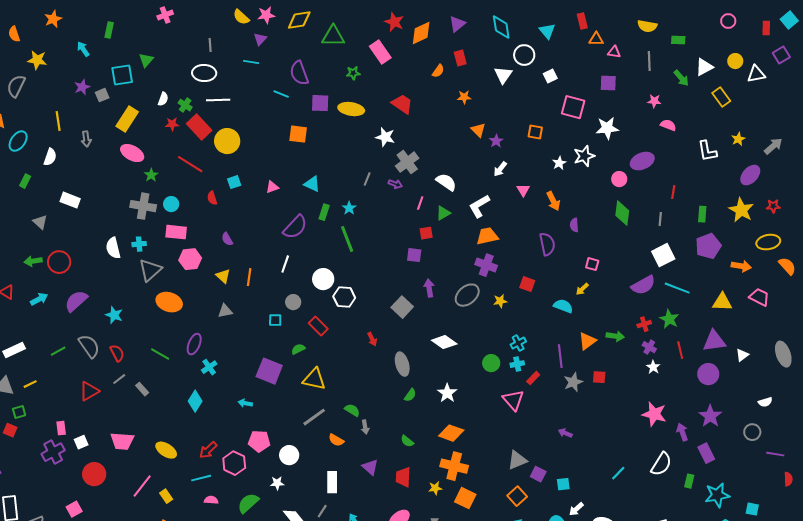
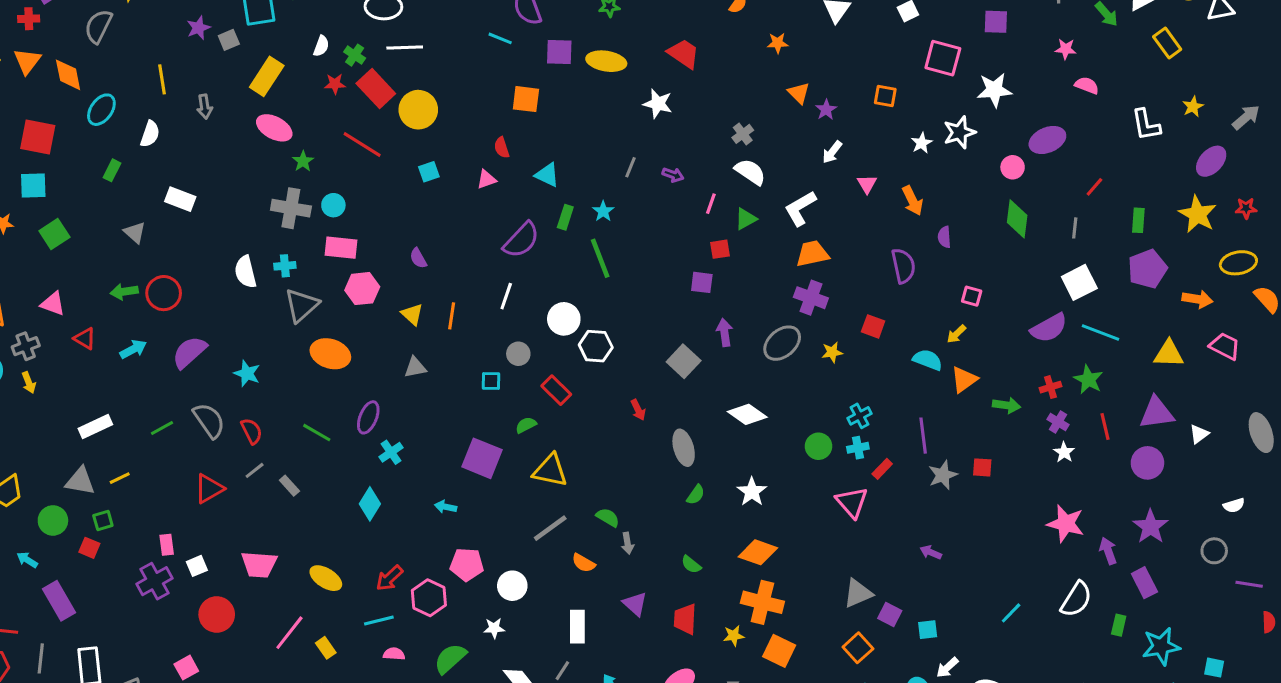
gray cross: (407, 162) -> (743, 134), moved, size x0.6
red line: (673, 192) -> (1094, 187), turned 32
red semicircle: (212, 198) -> (502, 148), moved
orange triangle: (587, 341) -> (964, 380), moved

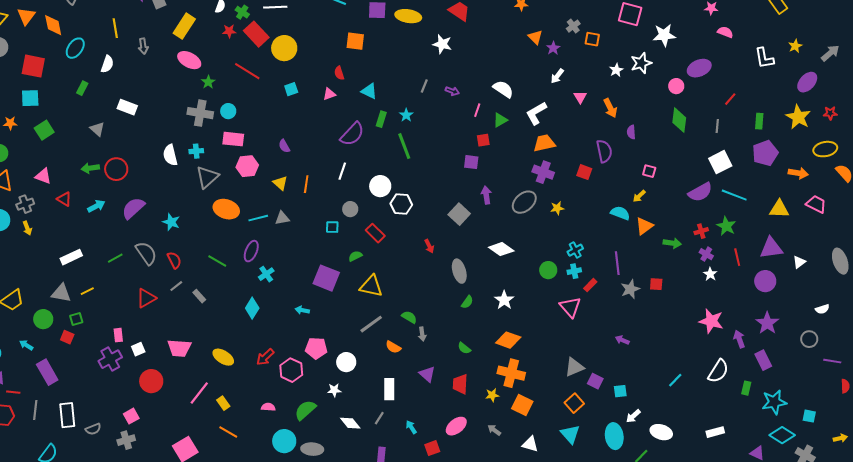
gray cross: (743, 134) -> (573, 26), moved
red square: (873, 326) -> (584, 172), moved
cyan line: (379, 621) -> (258, 218), moved

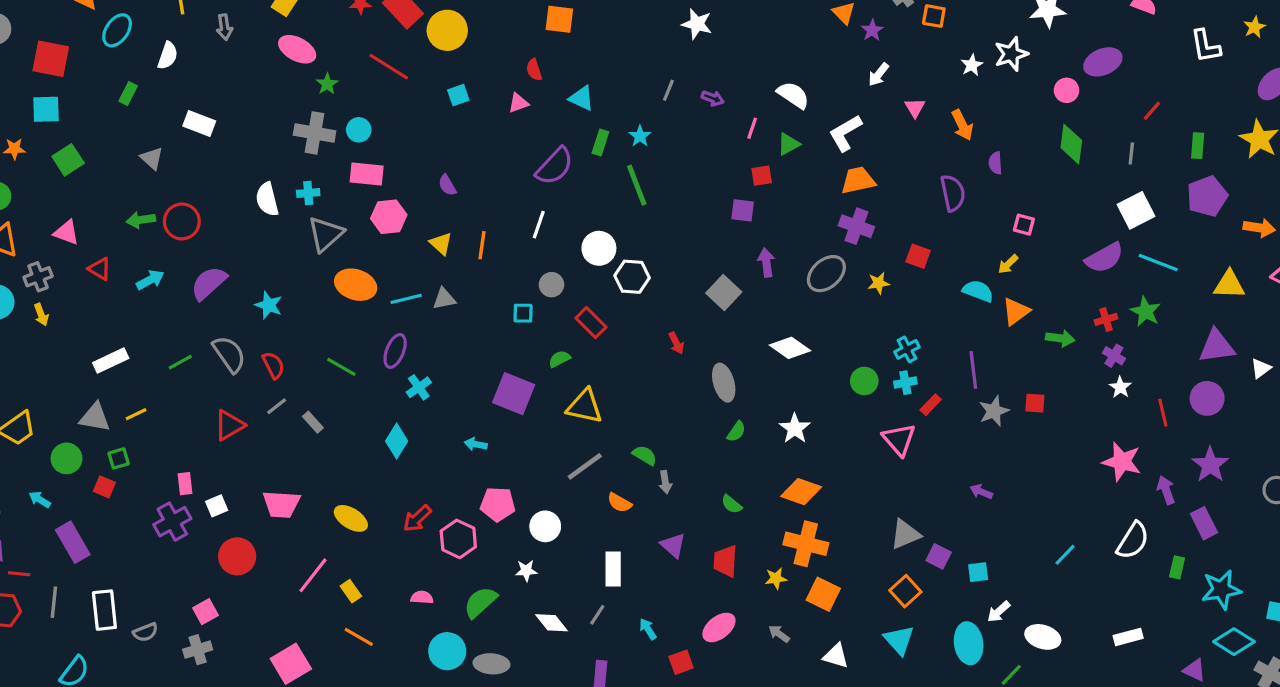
red square: (584, 172) -> (918, 256), moved
red line: (737, 257) -> (1163, 413), moved

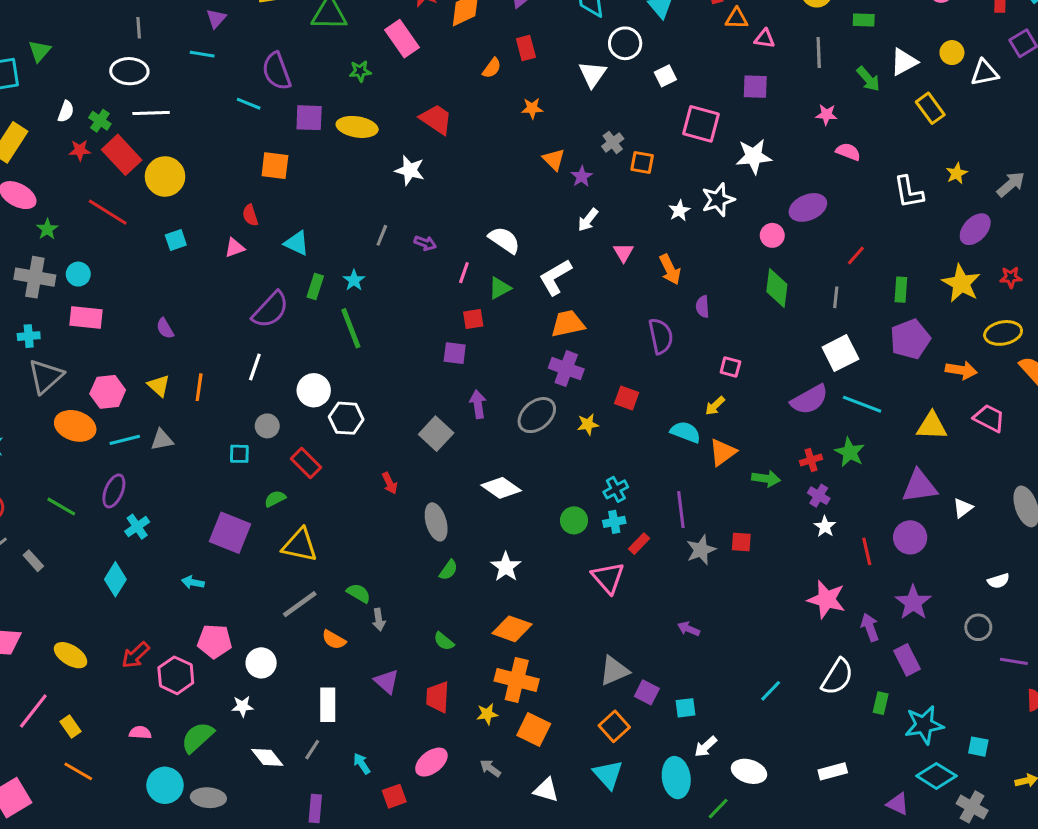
pink hexagon: (389, 217) -> (108, 392), moved

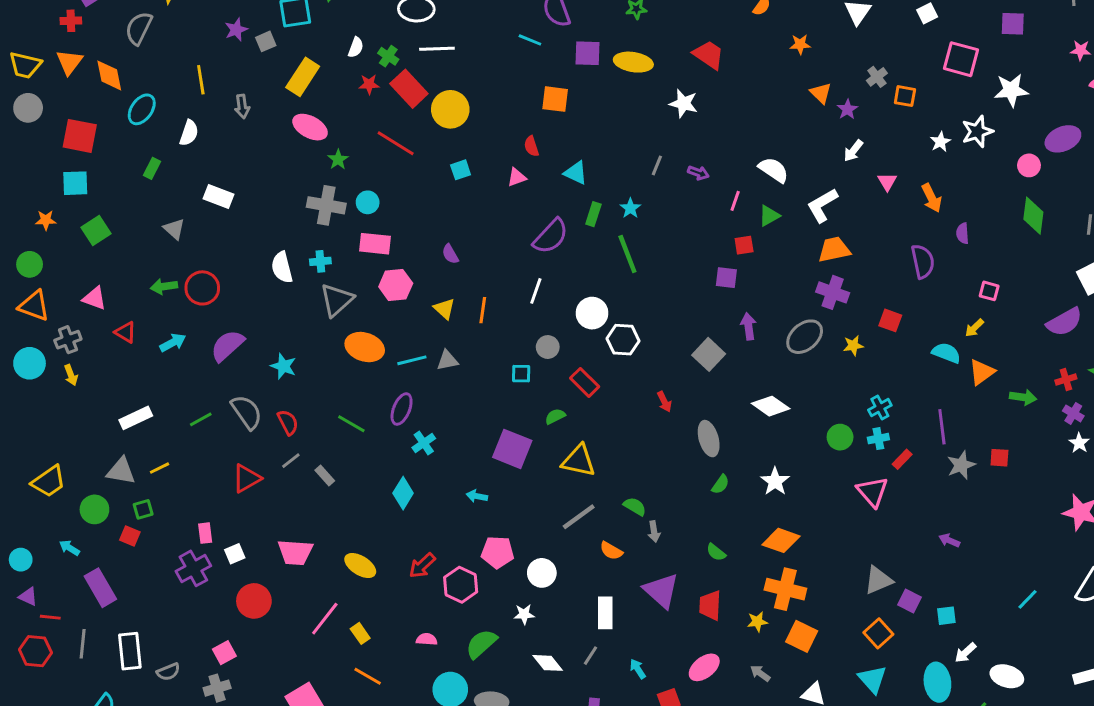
pink hexagon: (108, 392) -> (396, 285), moved
purple triangle: (387, 682) -> (661, 591), size x1.5

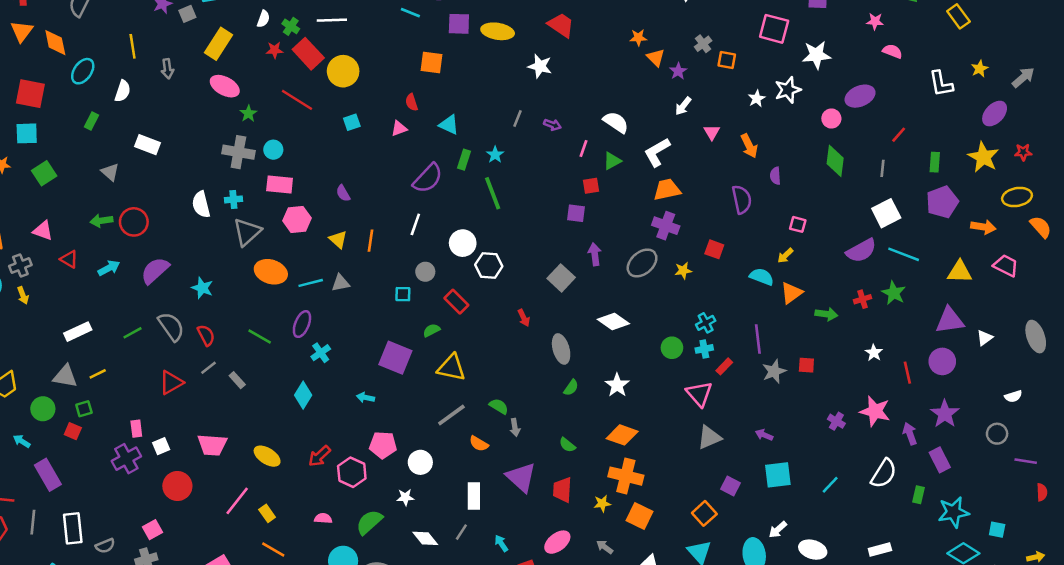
orange star: (800, 44) -> (638, 38), moved
purple cross: (1073, 413) -> (836, 421), moved
gray triangle: (878, 580) -> (709, 437), moved
cyan square: (946, 616) -> (778, 475), moved, size x1.6

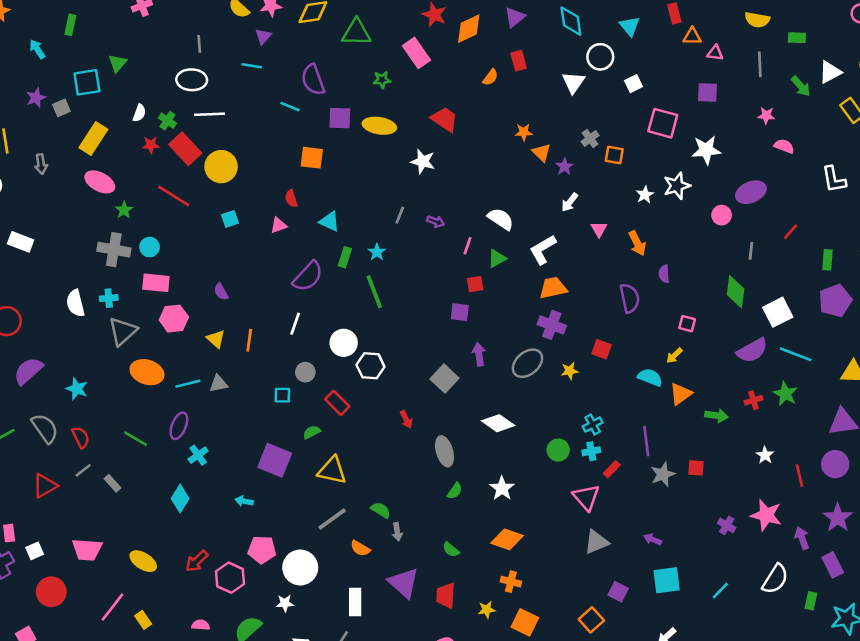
green diamond: (835, 161) -> (736, 292), moved
gray line: (882, 168) -> (751, 251), moved
white circle: (420, 462) -> (300, 568), size x1.4
orange cross: (626, 476) -> (511, 582), size x0.6

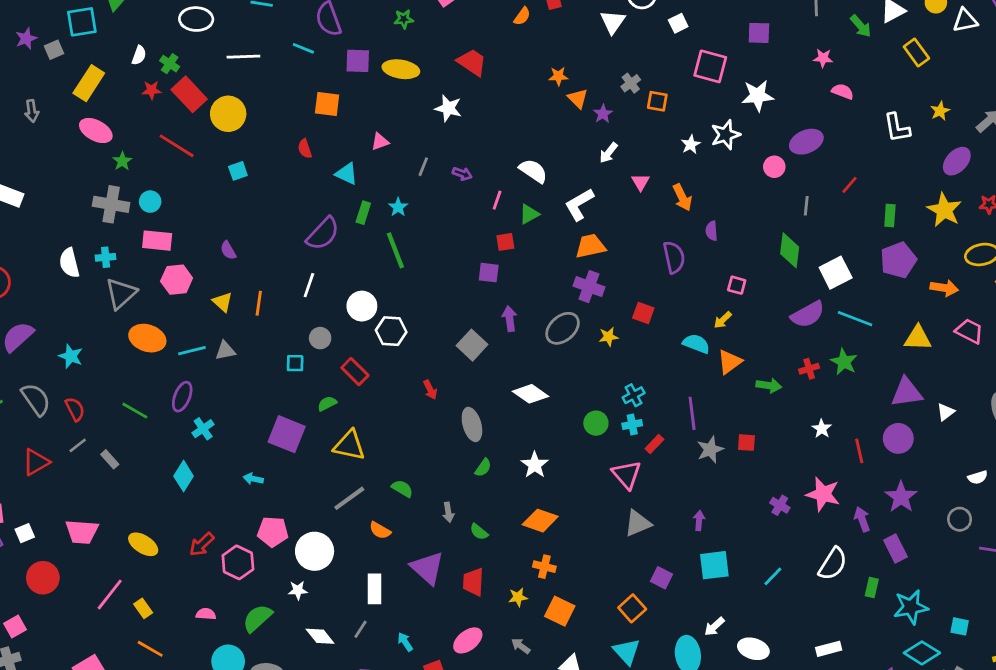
white line: (210, 114) -> (243, 57), moved
pink triangle: (279, 225) -> (380, 142), moved
gray arrow: (397, 532) -> (448, 512), moved
purple arrow: (653, 539) -> (699, 521), turned 72

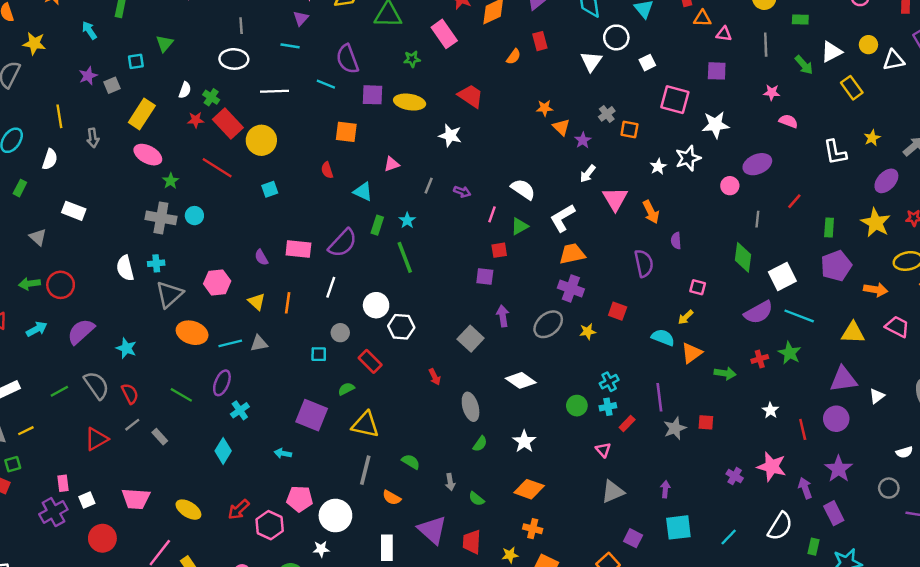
cyan square: (82, 22) -> (136, 61), size x0.6
pink triangle: (641, 182) -> (615, 199), size x1.6
pink rectangle: (157, 241) -> (298, 249), moved
pink triangle: (627, 475) -> (603, 450), size x0.6
gray line: (349, 498) -> (365, 470), turned -40

